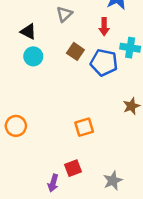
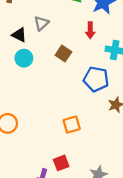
gray triangle: (64, 14) -> (41, 23), moved
blue pentagon: (104, 63) -> (96, 79), moved

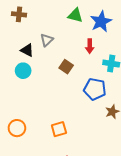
cyan circle: (24, 58) -> (23, 71), moved
orange square: (72, 125) -> (59, 129), moved

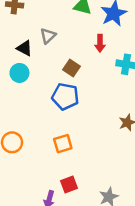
blue pentagon: (95, 89) -> (65, 97), moved

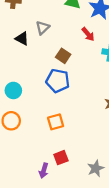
red arrow: (100, 43) -> (88, 34), turned -40
cyan circle: (19, 73) -> (13, 90), moved

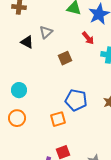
brown square: (63, 56) -> (65, 58), turned 32
blue pentagon: (58, 81) -> (76, 100), moved

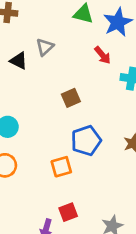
brown square: (65, 58) -> (71, 98), moved
blue pentagon: (76, 100) -> (86, 141), turned -30

